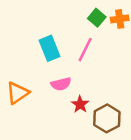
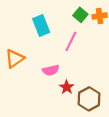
cyan rectangle: (49, 48) -> (41, 26), moved
orange triangle: (18, 93) -> (15, 58), moved

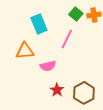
orange triangle: (15, 58) -> (25, 51), moved, turned 30
red star: (67, 87) -> (57, 90), moved

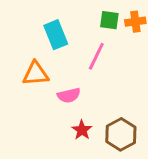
green square: (76, 14) -> (109, 20), turned -32

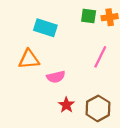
cyan rectangle: (56, 35) -> (45, 28), turned -50
pink line: (96, 56) -> (100, 57), moved

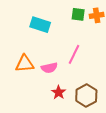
pink line: (100, 57) -> (74, 54), moved
orange triangle: (29, 59) -> (25, 64), moved

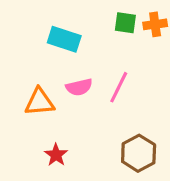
pink semicircle: (49, 68) -> (79, 87), moved
red star: (59, 92) -> (56, 155), moved

